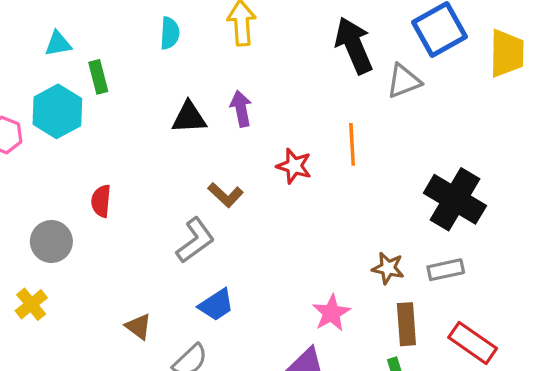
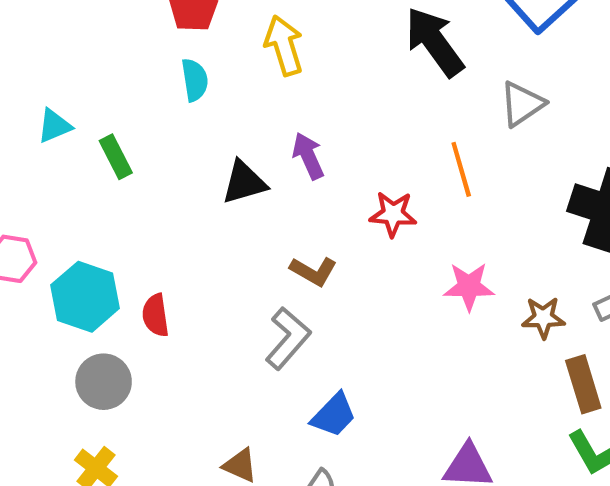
gray triangle: (404, 81) -> (522, 104), moved
cyan hexagon: (57, 111) -> (85, 297), moved
pink star: (331, 313) -> (469, 287), moved, turned -30

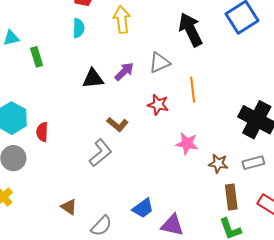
gray triangle: (522, 104) -> (159, 63), moved
purple arrow: (308, 156) -> (124, 72), turned 60
blue trapezoid: (334, 415) -> (143, 208), moved

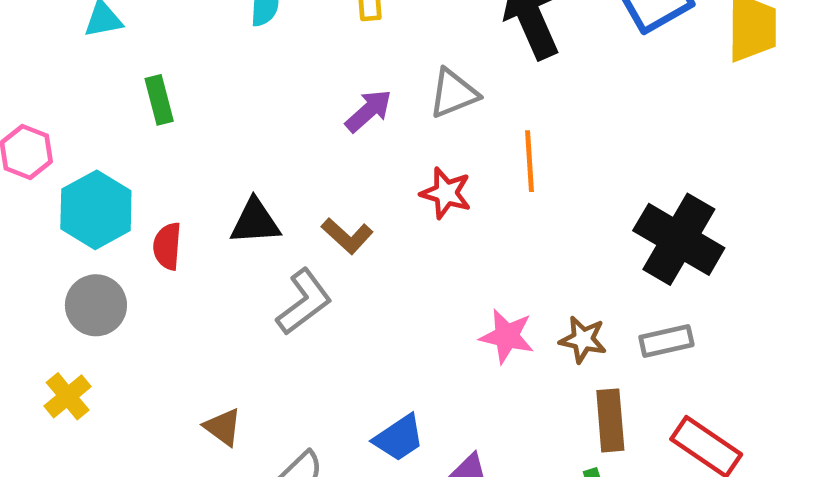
green rectangle: (37, 57) -> (159, 100), moved
black triangle: (93, 79) -> (255, 222), moved
pink star: (187, 144) -> (507, 336), moved

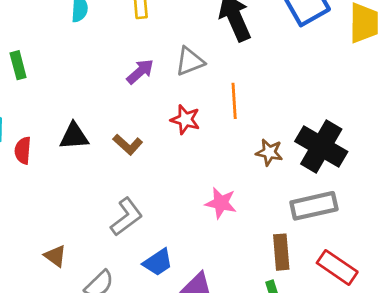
gray L-shape: (304, 302) -> (126, 217), moved
brown star: (583, 340) -> (269, 152), moved
gray rectangle: (666, 341) -> (314, 206), size x1.5

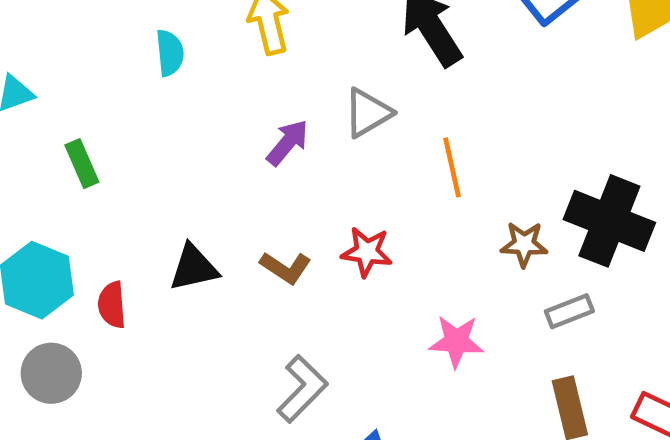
red star: (185, 120) -> (367, 252), moved
gray rectangle: (314, 206) -> (569, 311), moved, size x0.6

